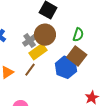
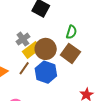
brown circle: (45, 35) -> (46, 49), moved
blue hexagon: (66, 67) -> (46, 72), moved

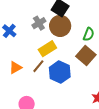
gray cross: (23, 39) -> (39, 23), moved
brown circle: (46, 49) -> (60, 26), moved

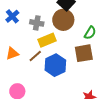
gray cross: (39, 23) -> (37, 23), moved, turned 32
brown square: (86, 55) -> (84, 53), turned 30

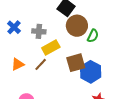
brown circle: (63, 20) -> (77, 26), moved
brown square: (84, 53) -> (76, 63), moved
blue hexagon: (55, 65) -> (91, 72), moved

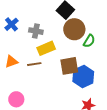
brown line: (41, 64) -> (34, 64), turned 32

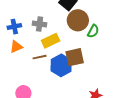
blue cross: (11, 24) -> (14, 27), moved, turned 32
orange triangle: (11, 62) -> (16, 47), moved
blue hexagon: (83, 77) -> (61, 65), moved

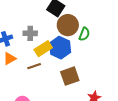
brown square: (75, 57) -> (70, 76), moved
blue hexagon: (61, 65) -> (60, 48), moved

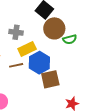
green semicircle: (84, 34) -> (70, 39), turned 48
blue hexagon: (60, 48) -> (39, 63), moved

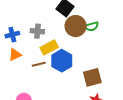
green semicircle: (70, 39) -> (92, 26), moved
brown square: (50, 79) -> (92, 77), moved

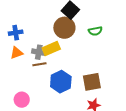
brown circle: (76, 26) -> (64, 28), moved
gray cross: (37, 31) -> (39, 52), moved
blue hexagon: (62, 61) -> (61, 82), moved

